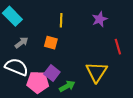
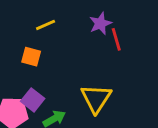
yellow line: (61, 20) -> (46, 25), turned 64
red line: (118, 47) -> (116, 39), moved

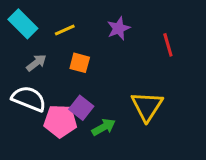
purple star: (100, 23) -> (119, 28), moved
yellow line: (46, 25) -> (65, 30), moved

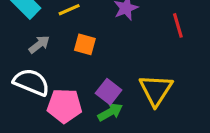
purple square: (81, 108) -> (109, 92), moved

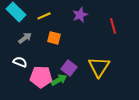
white semicircle: (31, 82) -> (20, 62), size x0.6
green arrow: (110, 112) -> (59, 80), moved

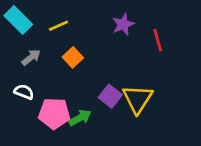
purple star: (80, 15) -> (123, 24), moved
orange square: (54, 38) -> (73, 57), turned 32
purple square: (69, 68) -> (110, 96), moved

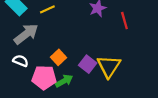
gray arrow: (31, 57) -> (26, 34), size x1.6
orange square: (73, 57) -> (59, 57), moved

